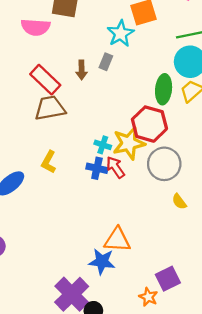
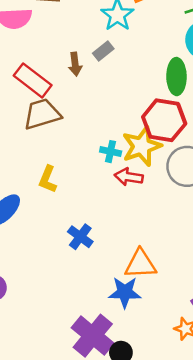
gray rectangle: (106, 62) -> (103, 51), turned 35
red arrow: (115, 167) -> (129, 177), turned -40
blue cross: (97, 168) -> (80, 237), moved, turned 30

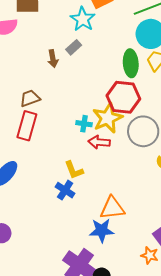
red rectangle: (33, 80) -> (27, 126), moved, turned 72
brown trapezoid: (42, 114) -> (30, 98), size x0.7
yellow L-shape: (48, 179) -> (74, 170), moved, turned -40

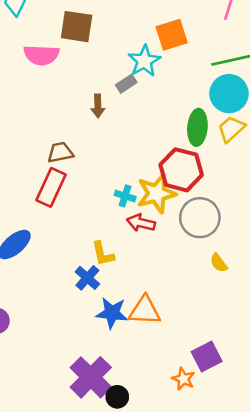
gray rectangle: (74, 47) -> (126, 84), moved
blue star: (102, 230) -> (112, 313), moved

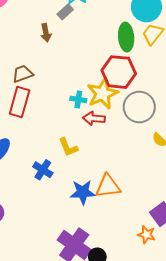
blue cross: (87, 278) -> (43, 170), moved

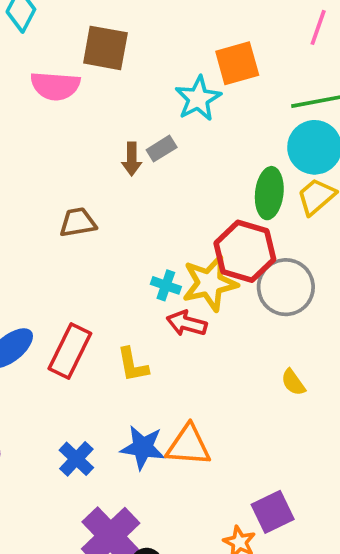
gray rectangle: (65, 12) -> (162, 149), moved
red rectangle: (20, 102) -> (70, 351), moved
gray circle: (139, 107) -> (286, 287), moved
blue cross: (43, 170) -> (76, 459), moved

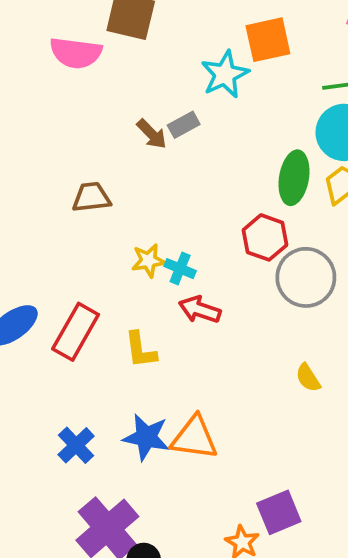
brown arrow: (132, 159) -> (152, 134), turned -48
red hexagon: (245, 251) -> (265, 237), size x0.7
yellow star: (210, 283) -> (148, 261), moved, size x0.6

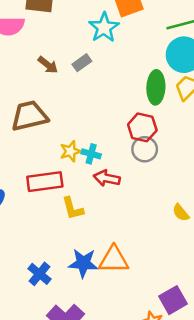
brown arrow: (152, 134) -> (48, 65), moved
brown trapezoid: (91, 197) -> (29, 116), size x1.5
gray circle: (306, 277) -> (145, 149), moved, size x0.7
red rectangle: (76, 332) -> (45, 182), moved, turned 60

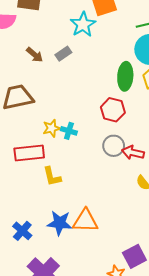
gray circle: (145, 149) -> (114, 146), moved
red arrow: (107, 178) -> (133, 153), moved

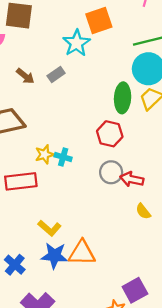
yellow L-shape: (52, 176) -> (50, 228), moved, turned -35

